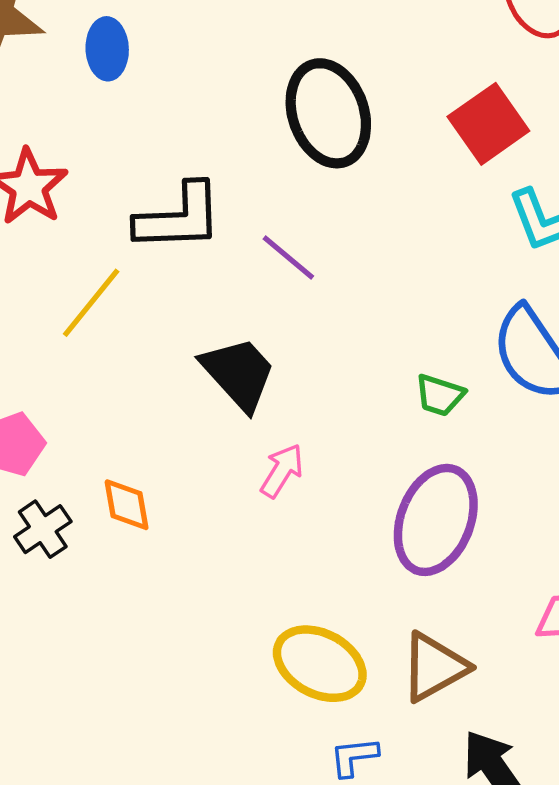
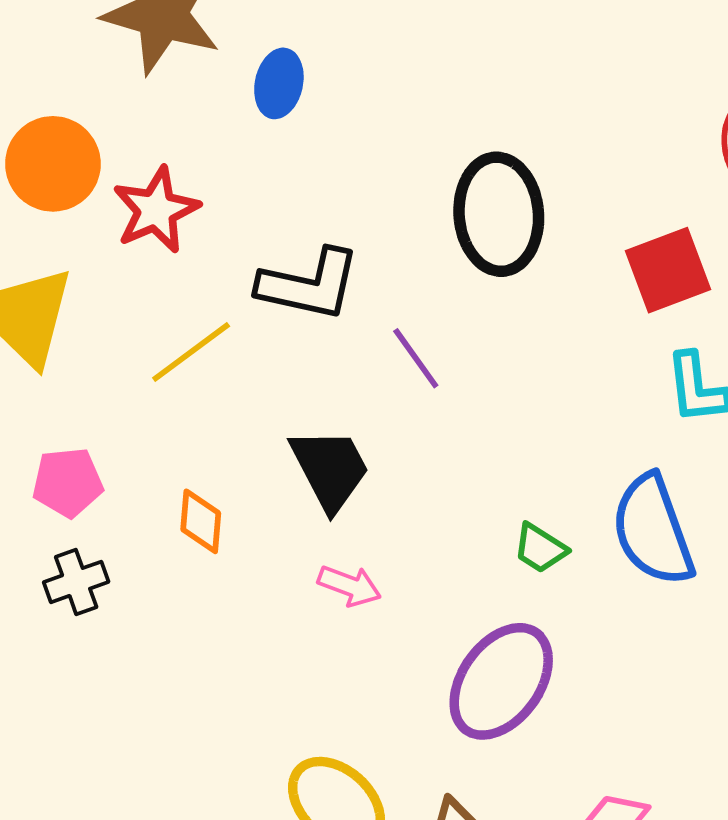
pink arrow: (282, 471) -> (349, 586), turned 64
orange diamond: (127, 505) -> (201, 521), moved

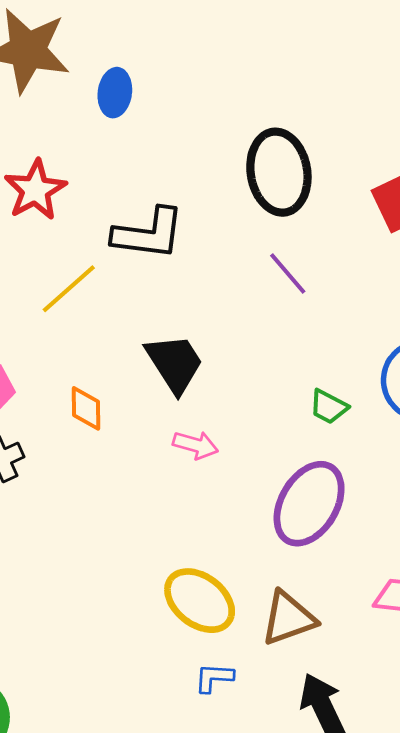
purple line: (416, 358) -> (288, 273), moved

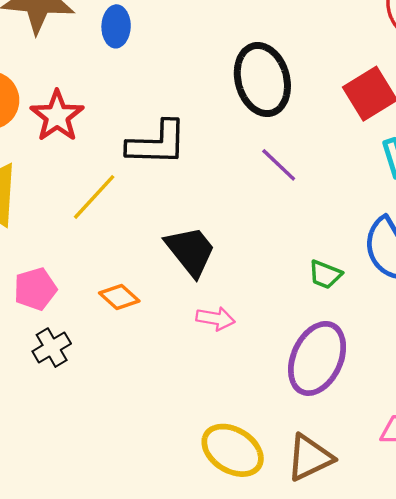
orange diamond: (86, 408) -> (119, 297), turned -42

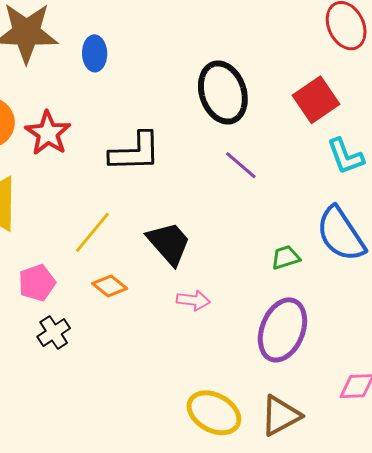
yellow line: (94, 197) -> (92, 232), moved
green trapezoid: (325, 274) -> (286, 257), turned 144

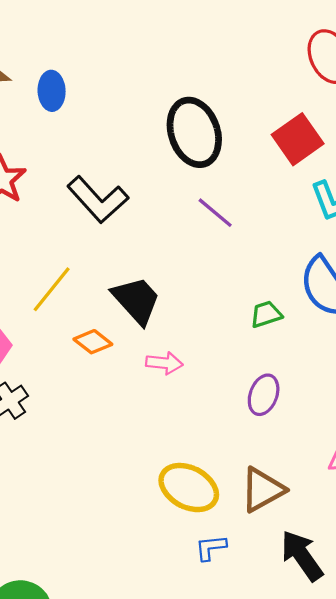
black L-shape: (135, 152) -> (98, 200), turned 50
orange diamond: (110, 286) -> (93, 342), moved
purple ellipse: (282, 330) -> (264, 395), size x0.6

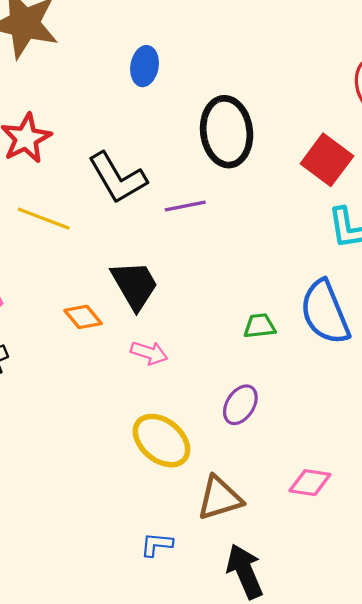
blue ellipse: (52, 91) -> (145, 66), moved
red square: (298, 139) -> (327, 160), turned -30
purple line: (215, 213) -> (185, 206), moved, turned -63
yellow line: (52, 289) -> (44, 219), moved, turned 60
yellow ellipse: (189, 488) -> (161, 441), moved

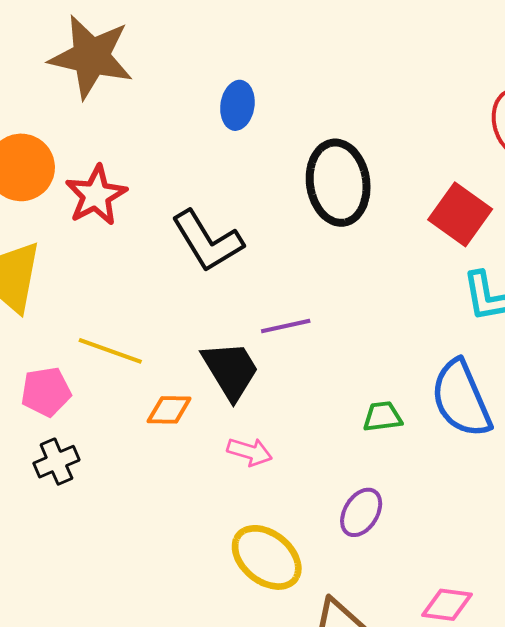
purple line: (185, 206) -> (286, 326), moved
yellow line: (44, 219) -> (110, 351), moved
orange diamond: (83, 317) -> (169, 410), turned -48

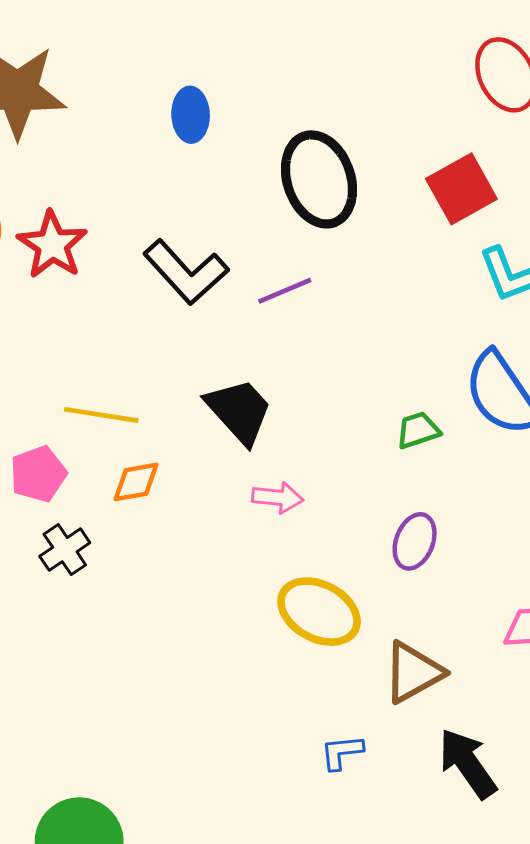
red square: (460, 214) -> (461, 189), turned 36
purple line: (286, 326) -> (285, 291), moved
orange diamond: (169, 410) -> (136, 482), moved

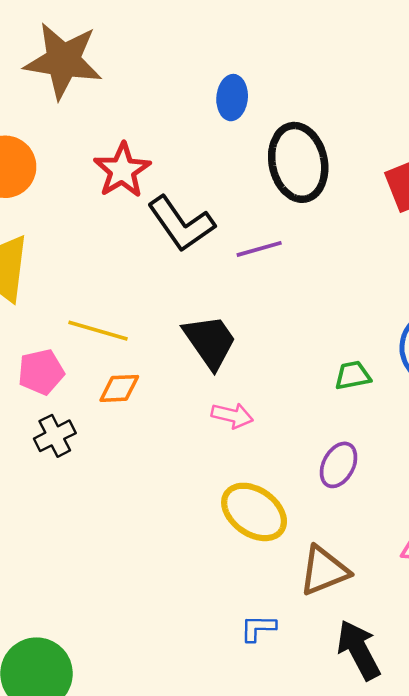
blue ellipse: (191, 115) -> (232, 98), moved
red star: (52, 245) -> (122, 170), moved

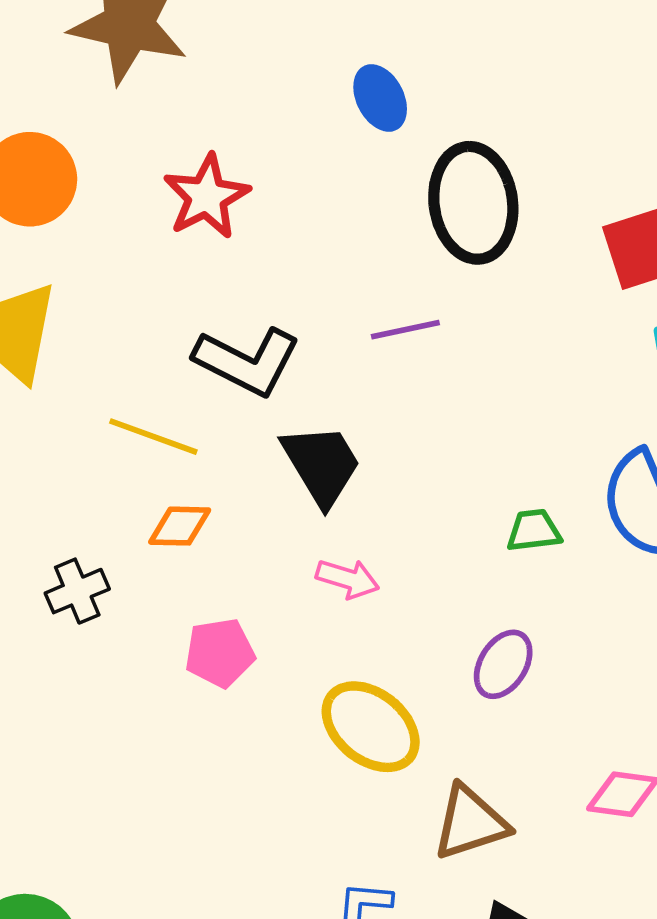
blue ellipse: (232, 98) -> (380, 98), turned -36
black L-shape: (181, 224) -> (247, 361), moved, turned -32
pink pentagon: (41, 372) -> (220, 653), moved

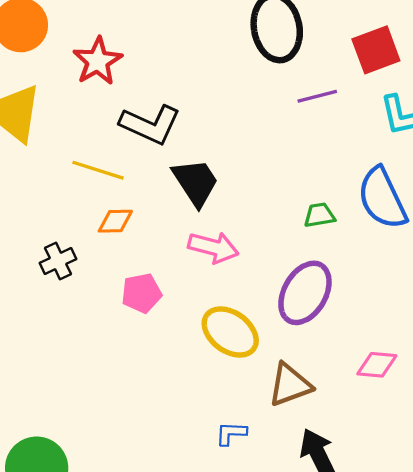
red star: (207, 197) -> (98, 61), moved
purple line: (405, 330) -> (317, 96), moved
pink arrow: (348, 579) -> (213, 247), size x1.4
purple ellipse: (503, 664) -> (305, 293), size x1.6

